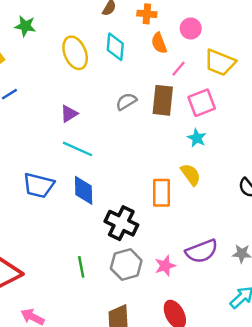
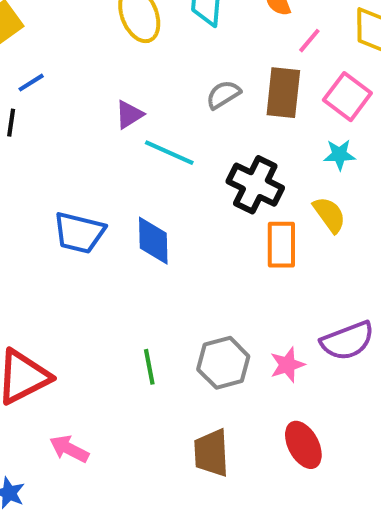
pink square: (202, 103) -> (347, 97), turned -32
cyan star: (197, 138) -> (339, 155), turned -30
cyan line: (78, 149) -> (169, 153), moved
black cross: (121, 223) -> (255, 185), moved

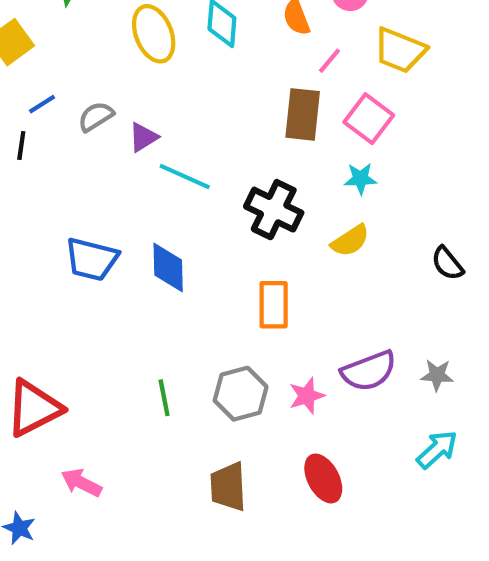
gray semicircle: (223, 95) -> (96, 117), moved
yellow semicircle: (329, 215) -> (350, 241), turned 93
orange rectangle: (281, 245) -> (274, 305), moved

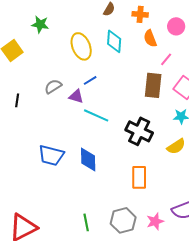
blue line: (42, 104) -> (90, 80), moved
purple triangle: (143, 137) -> (76, 96), turned 49

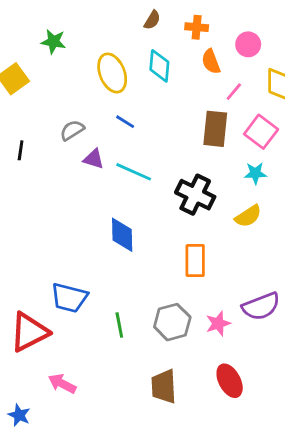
blue line: (90, 80) -> (125, 122), turned 64
purple triangle: (76, 96) -> (94, 159), moved
blue trapezoid: (51, 155) -> (69, 298), moved

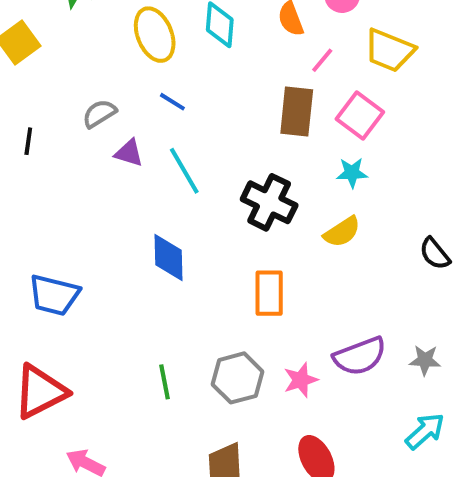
cyan line: (134, 172) -> (184, 171), turned 36
blue trapezoid: (69, 298) -> (54, 295), moved

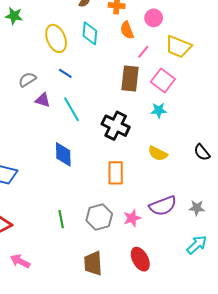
yellow semicircle: (342, 232) -> (158, 153), moved, turned 60

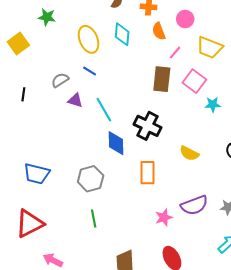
blue line: (65, 73) -> (90, 71), moved
cyan star: (159, 110) -> (213, 104), moved
blue diamond: (63, 154) -> (116, 143), moved
gray hexagon: (99, 217) -> (91, 179), moved

